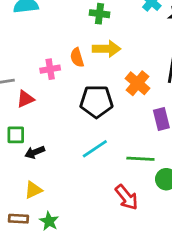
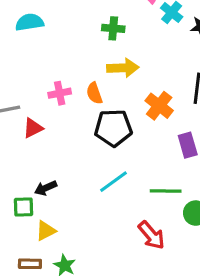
orange semicircle: (77, 58) -> (94, 93), moved
green square: (16, 135) -> (23, 207), moved

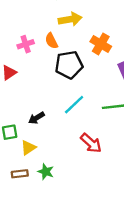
black arrow: (46, 188) -> (36, 118), moved
red arrow: (151, 235) -> (91, 143), moved

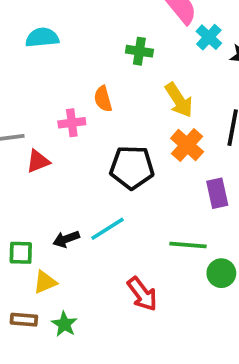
yellow arrow: (70, 19) -> (179, 100), moved, turned 55
orange semicircle: (51, 41) -> (103, 99), moved
cyan line: (74, 105) -> (108, 229), moved

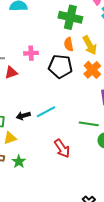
green cross: (139, 51) -> (70, 17), size x1.6
orange semicircle: (103, 99) -> (69, 44), moved
black pentagon: (132, 167) -> (60, 66), moved

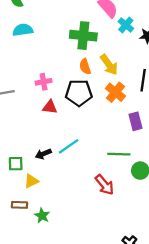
red triangle: (11, 73) -> (50, 107), moved, turned 32
red arrow: (62, 148) -> (104, 185), moved
green star: (19, 162) -> (42, 216), moved

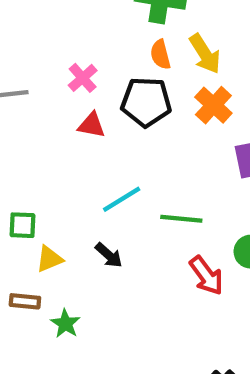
pink cross: (44, 82) -> (83, 78), turned -35
black arrow: (43, 154) -> (109, 255), moved, turned -119
green line: (119, 154) -> (181, 219), moved
red arrow: (104, 185) -> (206, 276), moved

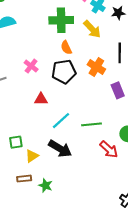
yellow arrow: (205, 54) -> (92, 29), moved
red triangle: (92, 125) -> (41, 99), moved
black arrow: (109, 255) -> (60, 149), size x1.6

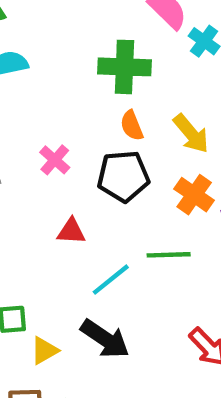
yellow arrow: (92, 29) -> (191, 134), moved
orange cross: (96, 67) -> (194, 195), moved
green line: (91, 124) -> (169, 255), moved

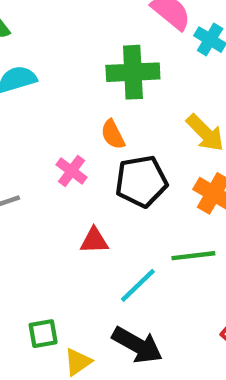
orange semicircle: (132, 126) -> (113, 134), moved

